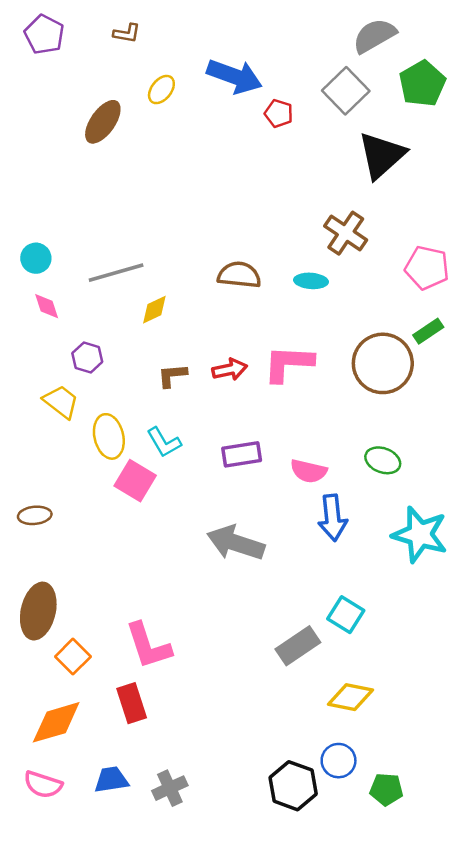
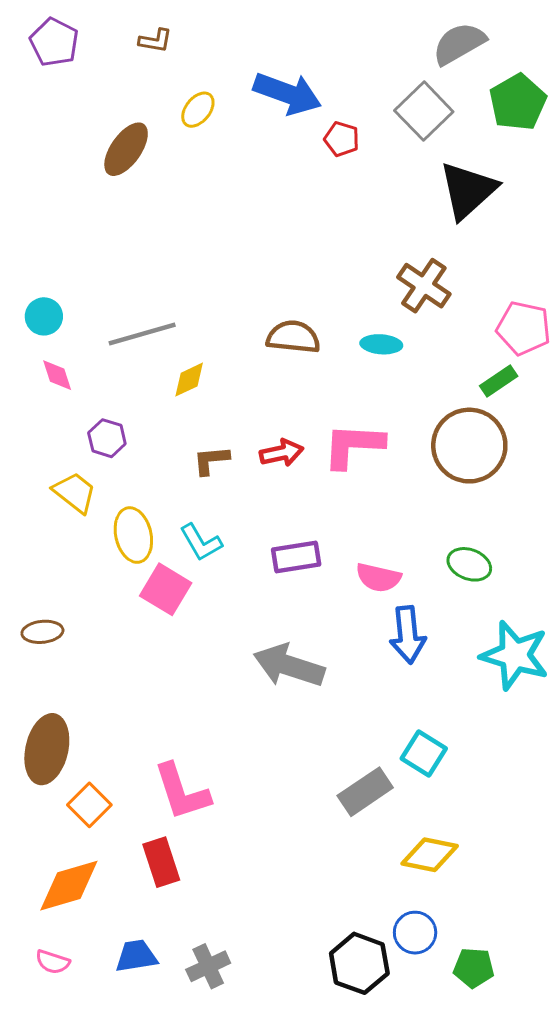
green rectangle: (428, 331) -> (499, 381), moved
pink semicircle: (43, 785) -> (53, 962), size x0.7

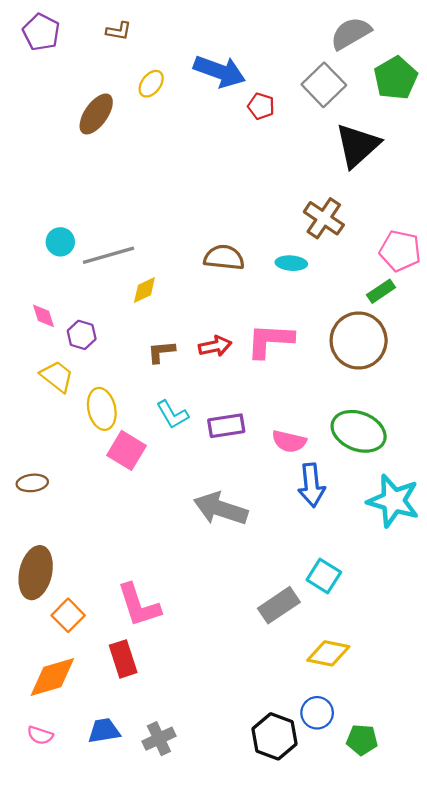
cyan circle: (44, 316) -> (60, 242), moved
pink diamond: (57, 375) -> (43, 316), moved
cyan L-shape: (201, 542) -> (172, 415), moved
green ellipse: (469, 564) -> (359, 431), size x1.6

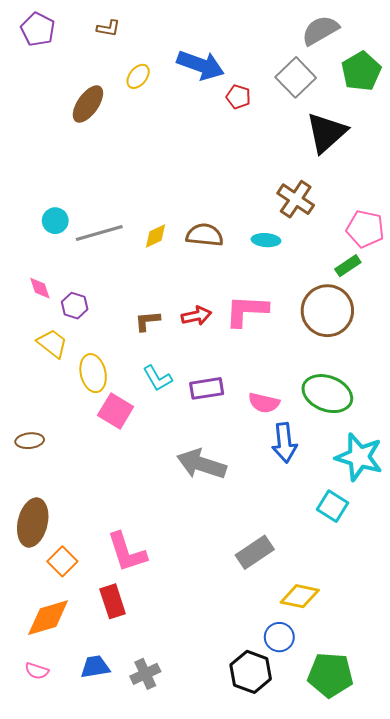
yellow diamond: (144, 290) -> (155, 236), moved
cyan square: (324, 576) -> (333, 506), moved
blue circle: (317, 713) -> (279, 637), moved
green pentagon: (362, 740) -> (330, 675), size x1.6

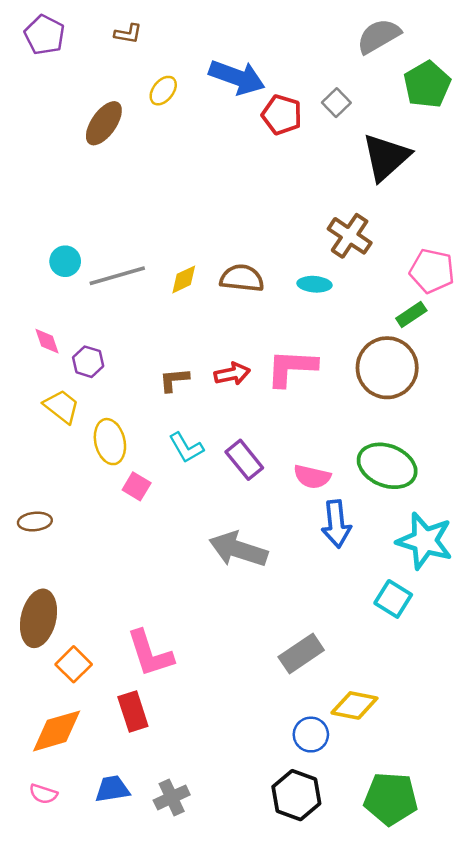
gray square: (296, 77) -> (336, 103), moved, size x0.6
red pentagon: (238, 97) -> (282, 115), size x1.4
purple rectangle: (207, 388) -> (244, 460), turned 60
pink square: (116, 411) -> (137, 486), size x0.7
blue circle: (279, 637) -> (311, 735), moved

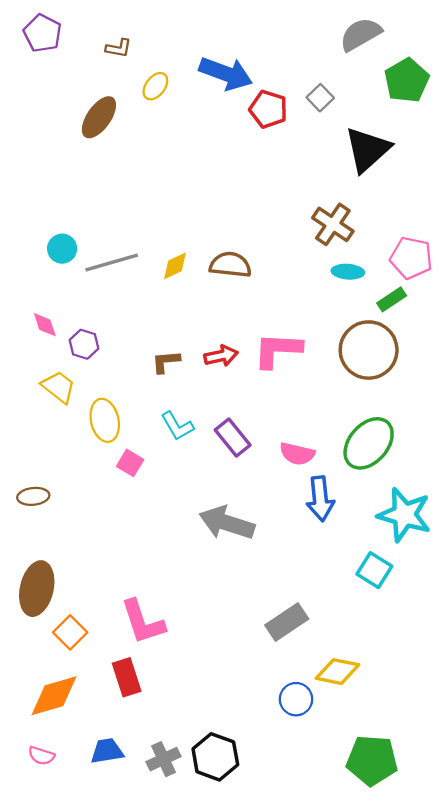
brown L-shape: (128, 34) -> (119, 48), moved
cyan ellipse: (314, 284) -> (348, 272), moved
green ellipse: (387, 466) -> (369, 443), turned -70
black hexagon: (296, 795) -> (215, 757), moved

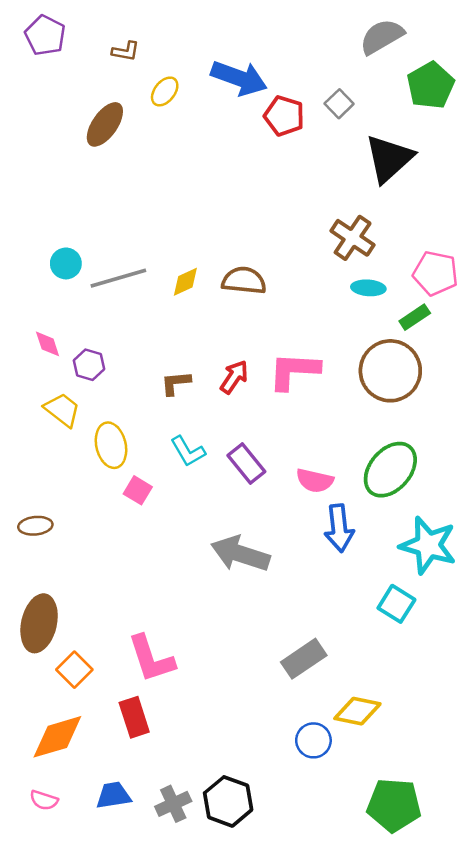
red arrow: (221, 356) -> (234, 377), turned -44

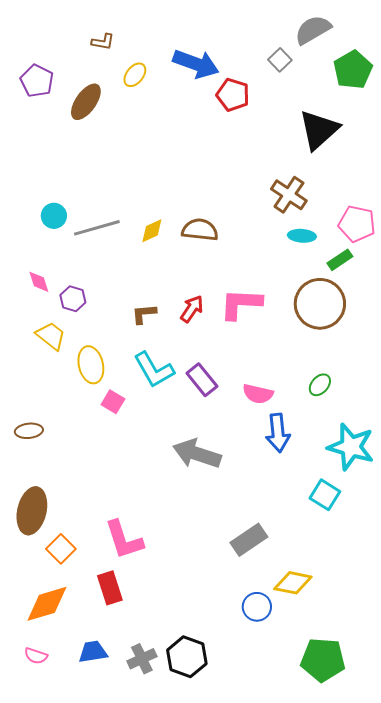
purple pentagon: (45, 35) -> (37, 81), moved
gray square: (339, 104) -> (280, 60), moved
cyan L-shape: (188, 451) -> (154, 370), size x1.4
green ellipse: (390, 470) -> (320, 385), size x0.5

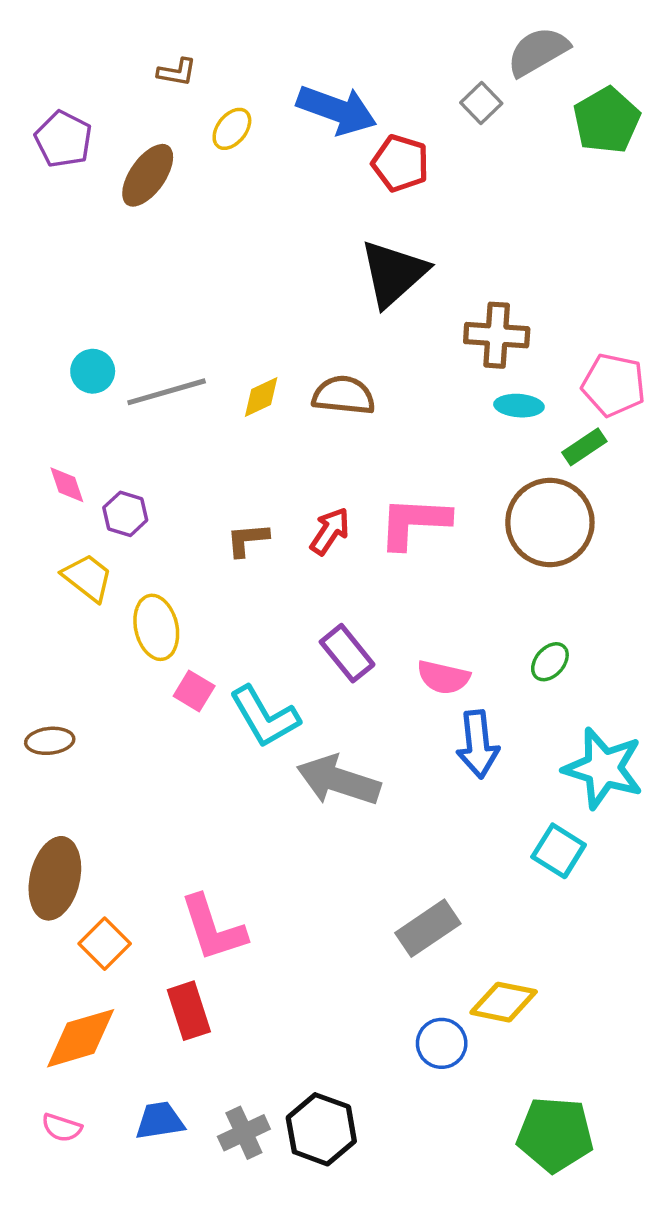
black triangle: (319, 130) -> (393, 273), moved
brown cross: (289, 195) -> (497, 335), turned -30
cyan L-shape: (154, 370) -> (265, 717), moved

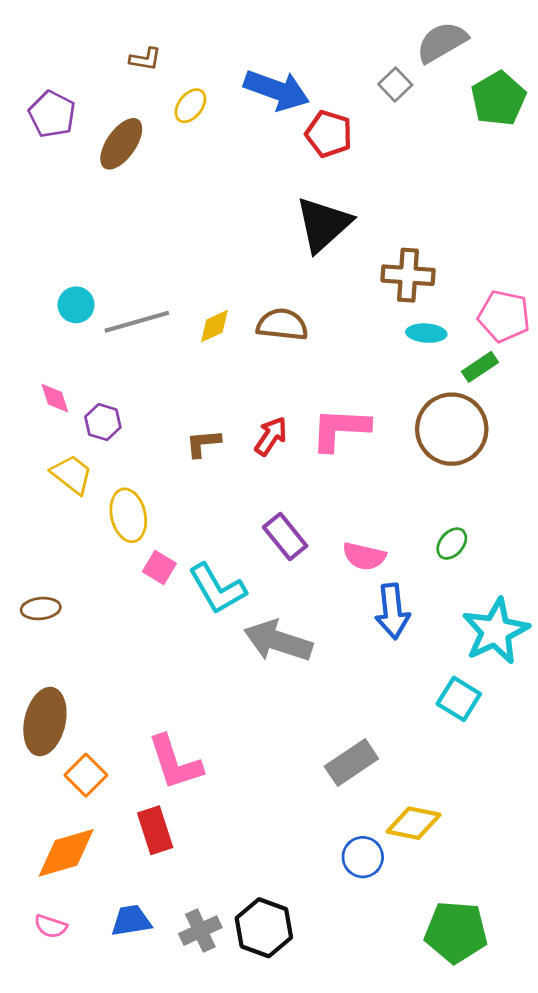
cyan star: (603, 768) -> (496, 631), turned 30

